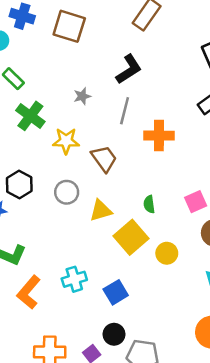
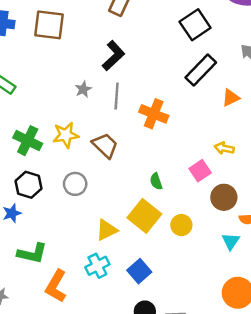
gray star: (82, 96) -> (83, 89), moved
green cross: (30, 116) -> (28, 141), moved
orange cross: (159, 136) -> (154, 114), turned 32
yellow triangle: (101, 211) -> (107, 230), moved

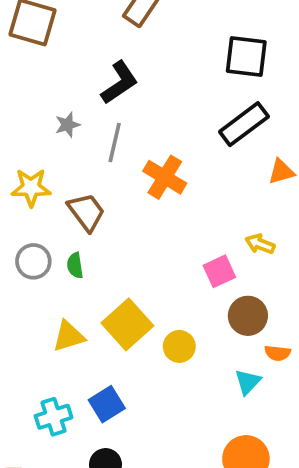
black square: (195, 25) -> (246, 56), turned 32
green semicircle: (156, 181) -> (75, 265), moved
cyan cross: (97, 266) -> (54, 417), moved

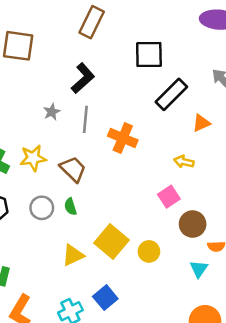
black square: (246, 56) -> (149, 55), moved
yellow arrow: (260, 244) -> (184, 162), moved

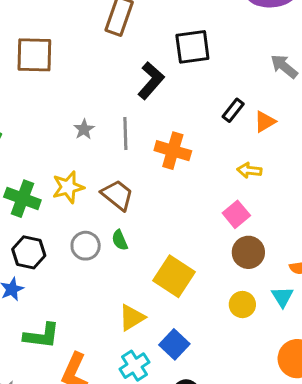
black L-shape: (83, 78) -> (151, 81), moved
black rectangle: (171, 94) -> (233, 110), moved, size x0.6
brown circle: (193, 224) -> (248, 252), moved
yellow circle: (149, 251) -> (242, 305), moved
yellow triangle: (73, 255) -> (132, 317), moved

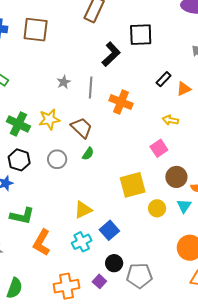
green semicircle: (120, 240) -> (88, 154), moved, turned -128
brown circle: (248, 252) -> (176, 177), moved
yellow square: (174, 276) -> (133, 185), moved, turned 36

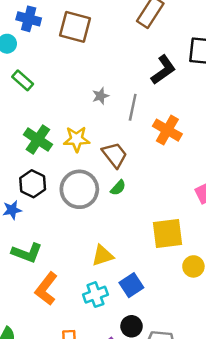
gray circle: (57, 159) -> (79, 189), size x1.6

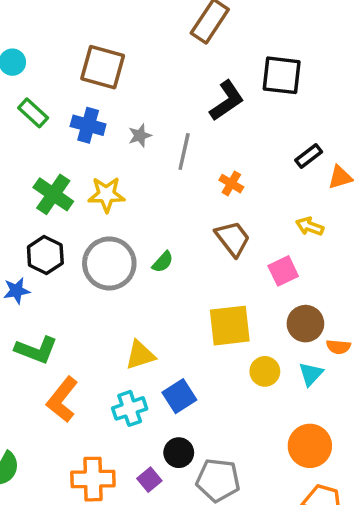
blue cross: (29, 19) -> (88, 125), moved
brown square: (75, 27) -> (103, 67), moved
orange cross: (167, 130) -> (231, 184), size x0.6
brown trapezoid: (115, 155) -> (233, 239), moved

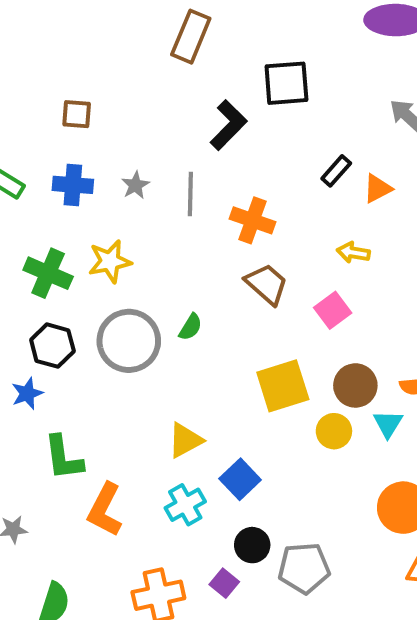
brown square: (103, 67) -> (77, 114), size x0.6
orange cross: (231, 184) -> (253, 220), size x1.5
brown circle: (305, 324) -> (355, 385), moved
green L-shape: (36, 350) -> (63, 458), turned 72

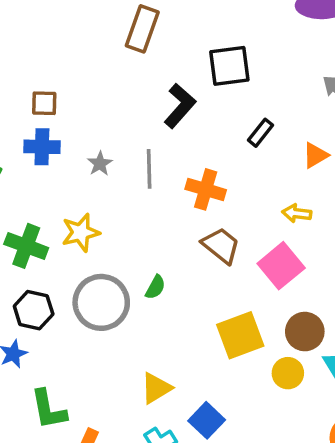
black rectangle: (336, 171) -> (260, 133), moved
blue cross: (73, 185) -> (42, 147), moved
pink square: (333, 310) -> (281, 266), size x1.4

